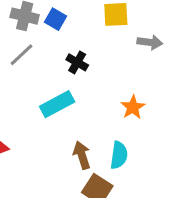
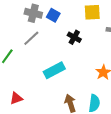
black cross: (77, 62) -> (74, 37), moved

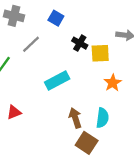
yellow square: (92, 12) -> (100, 53), moved
gray cross: (33, 13) -> (14, 16), moved

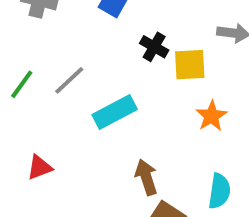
gray line: (31, 44) -> (69, 80), moved
cyan semicircle: (102, 118) -> (219, 191), moved

